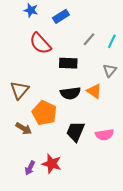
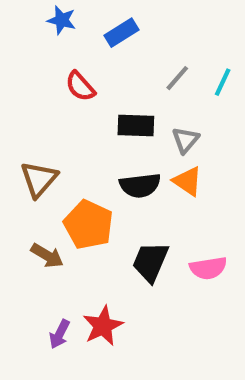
red semicircle: (40, 43) -> (80, 86), size x0.7
gray triangle: (110, 70) -> (185, 140), moved
red star: (52, 164) -> (103, 326), turned 30

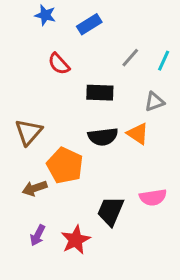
gray triangle: (185, 140) -> (155, 102), moved, turned 30
brown arrow: (47, 256) -> (35, 188), turned 130
black trapezoid: (150, 262) -> (110, 211), moved
purple arrow: (60, 334) -> (38, 235), moved

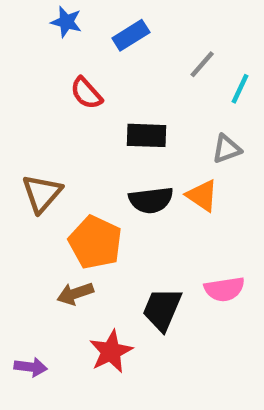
gray line: (130, 58) -> (202, 64), moved
brown arrow: (35, 188) -> (75, 294), moved
purple arrow: (38, 235) -> (31, 367), moved, turned -110

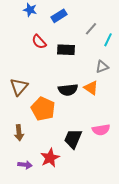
black rectangle: (146, 135) -> (66, 50), moved
brown arrow: (75, 294) -> (19, 133), moved, turned -77
purple arrow: (31, 367) -> (25, 165), moved

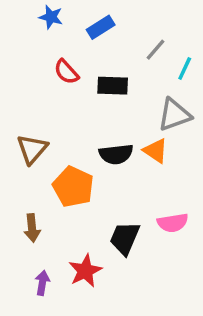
gray triangle: (102, 67) -> (174, 115), size x1.5
purple arrow: (25, 165) -> (42, 283), turned -88

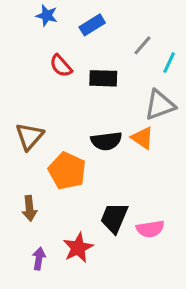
pink semicircle: (173, 223) -> (150, 229), moved

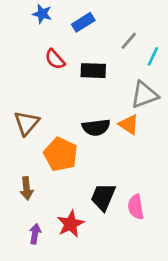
pink semicircle: (150, 229) -> (136, 207), turned 90

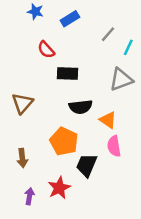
black rectangle: (93, 71) -> (68, 74), moved
orange triangle: (129, 125) -> (108, 120), moved
orange pentagon: (61, 154) -> (64, 141), moved
pink semicircle: (136, 207) -> (114, 146), moved

